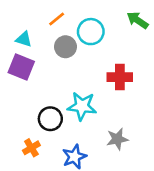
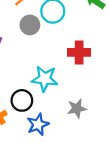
black circle: (50, 119) -> (22, 100), moved

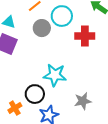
red cross: (79, 52) -> (85, 36), moved

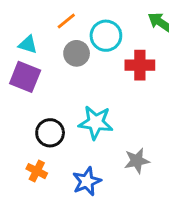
black circle: (35, 94) -> (50, 133), moved
orange cross: (15, 108) -> (37, 171), turned -32

